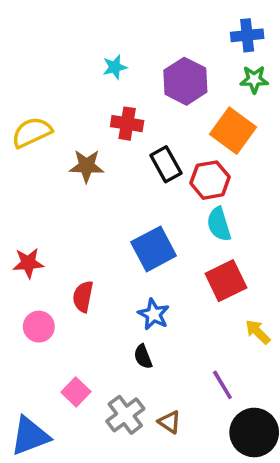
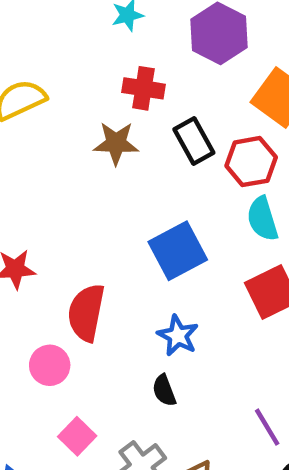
brown star: (86, 166) -> (116, 143), moved
red semicircle: (83, 297) -> (86, 313), size x1.4
pink circle: (39, 327) -> (50, 365), moved

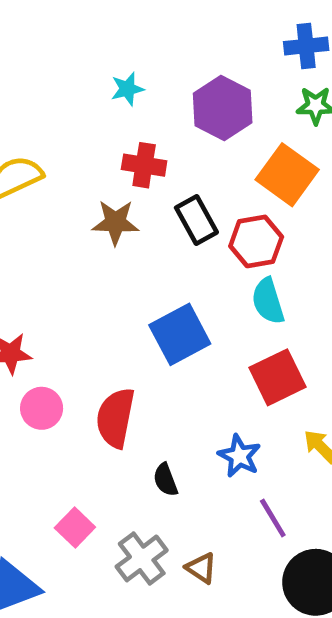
red semicircle: (86, 313) -> (115, 418), moved
blue star: (178, 336) -> (239, 456), moved
pink circle: (50, 365) -> (42, 408), moved

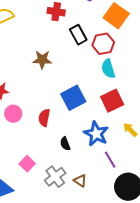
brown star: (115, 222) -> (42, 60), moved
blue square: (180, 334) -> (73, 98), moved
red semicircle: (115, 418) -> (44, 118), size x0.7
blue star: (239, 456) -> (96, 134), size x1.4

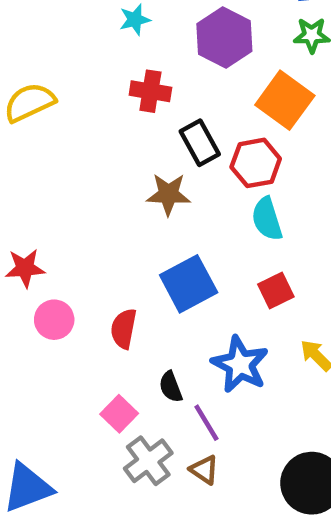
brown star: (42, 60) -> (168, 194), moved
red square: (112, 101) -> (276, 291), size x0.7
purple line: (110, 160) -> (206, 423), moved
pink square: (27, 164) -> (119, 414), moved

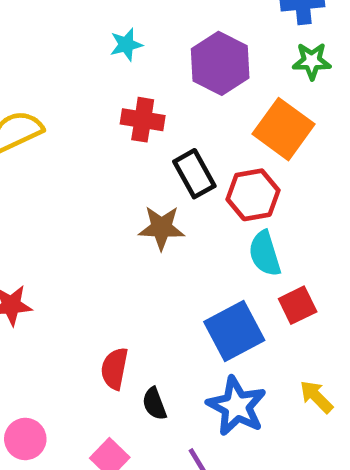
blue square: (189, 284) -> (234, 331), moved
red square: (276, 291) -> (298, 305), moved
pink circle: (54, 320) -> (25, 439), moved
black semicircle: (171, 387) -> (154, 404), moved

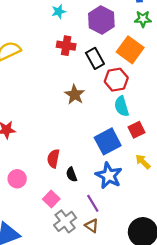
black rectangle: (194, 174) -> (95, 58), moved
brown star: (161, 228) -> (75, 95), turned 30
yellow arrow: (316, 397) -> (143, 162), moved
pink circle: (25, 439) -> (17, 179), moved

